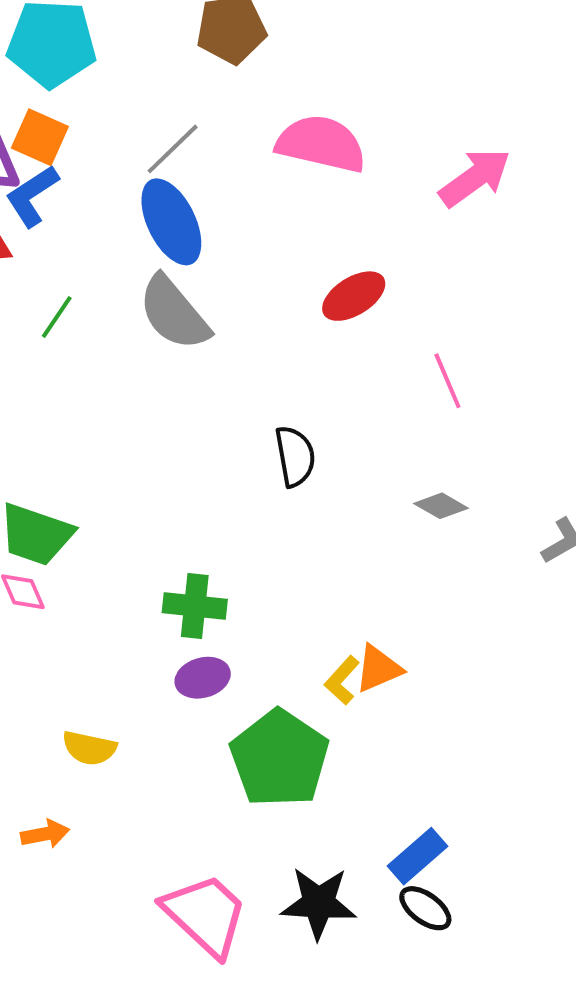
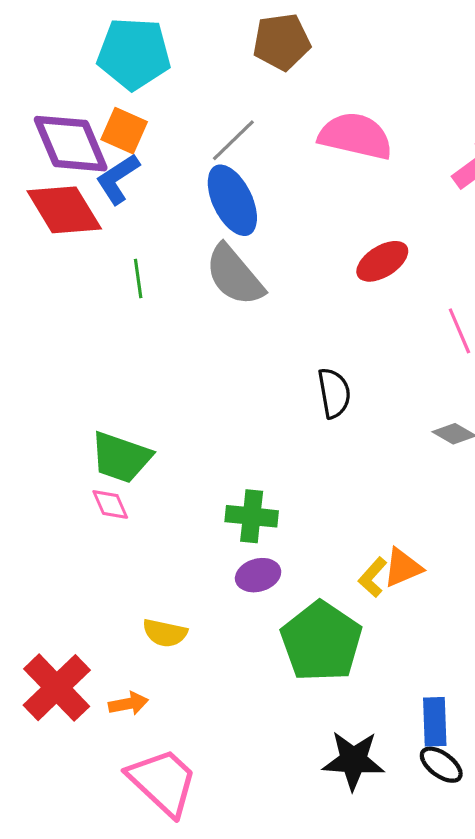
green line: (57, 317) -> (138, 278), turned -42
blue rectangle: (418, 856) -> (435, 722), turned -51
pink trapezoid: (205, 915) -> (163, 782), moved

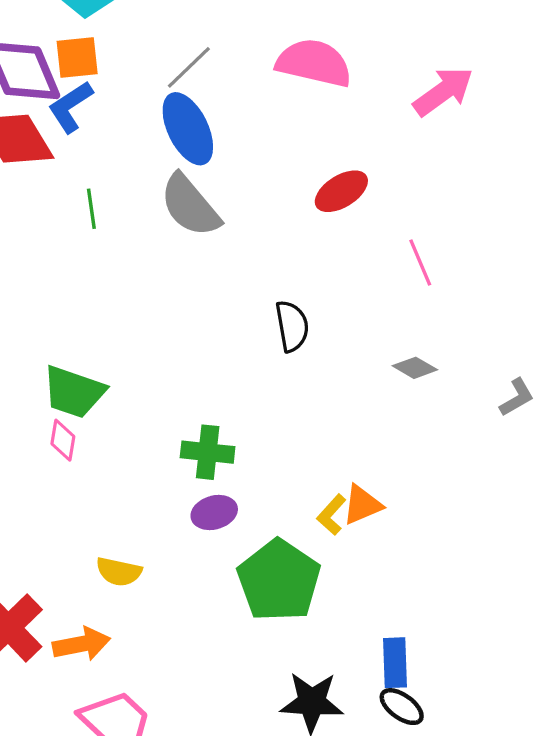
orange square: (124, 131) -> (77, 57), turned -30
pink diamond: (110, 504) -> (63, 440), turned 33
orange arrow: (128, 704) -> (82, 644), size x1.4

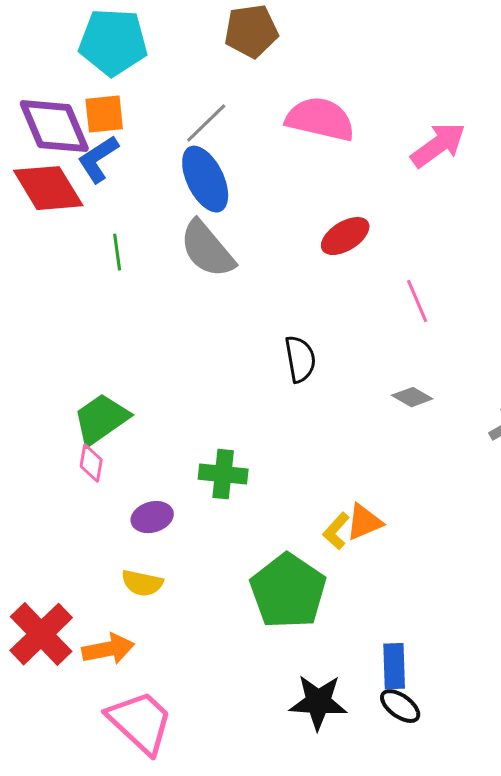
green trapezoid: (74, 392) -> (101, 419), turned 126
purple ellipse: (214, 512) -> (152, 517), moved

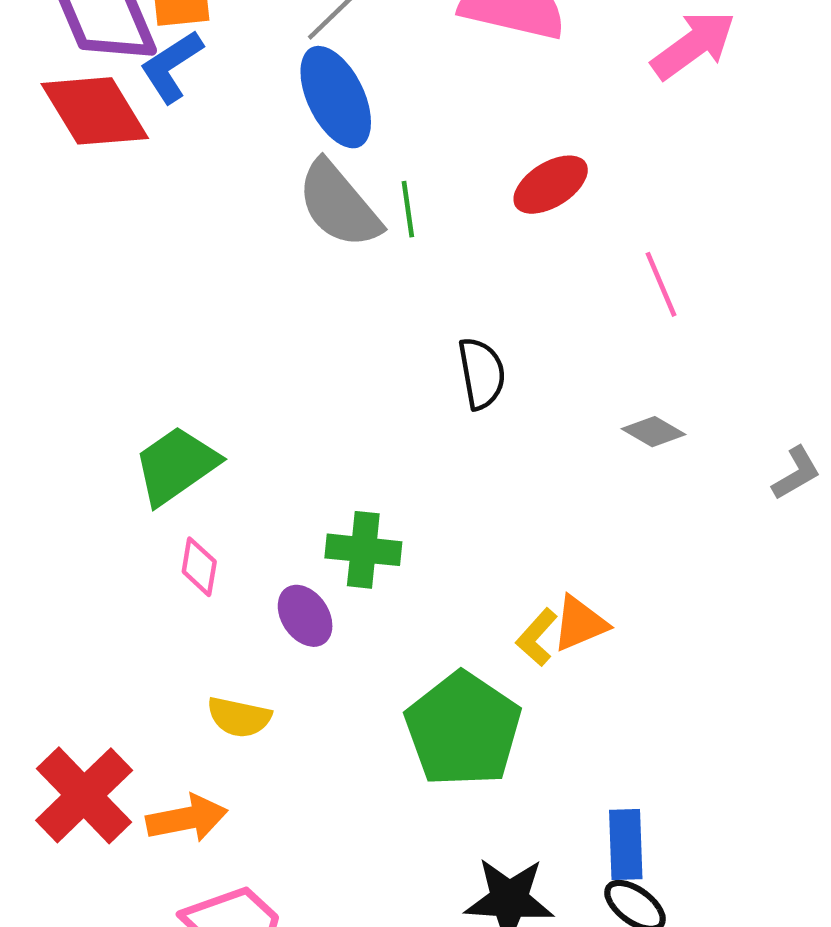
green line: (117, 252) -> (408, 209), moved
pink diamond: (91, 463) -> (199, 567), moved
purple ellipse: (152, 517) -> (305, 616), moved, turned 72

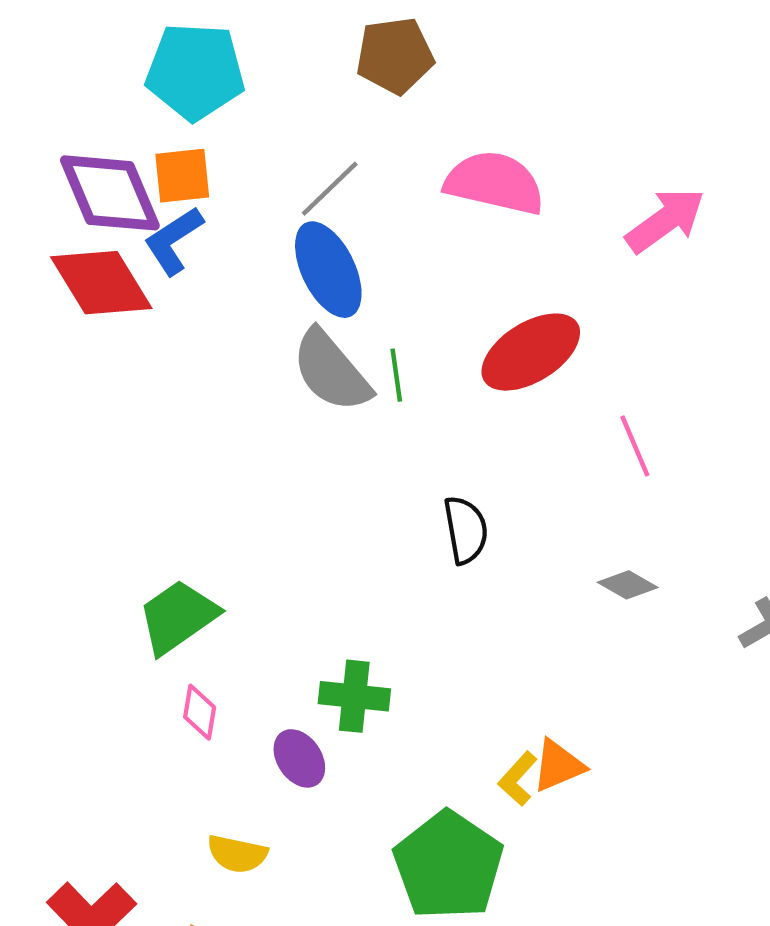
red ellipse: (551, 185) -> (531, 352), size x1.4

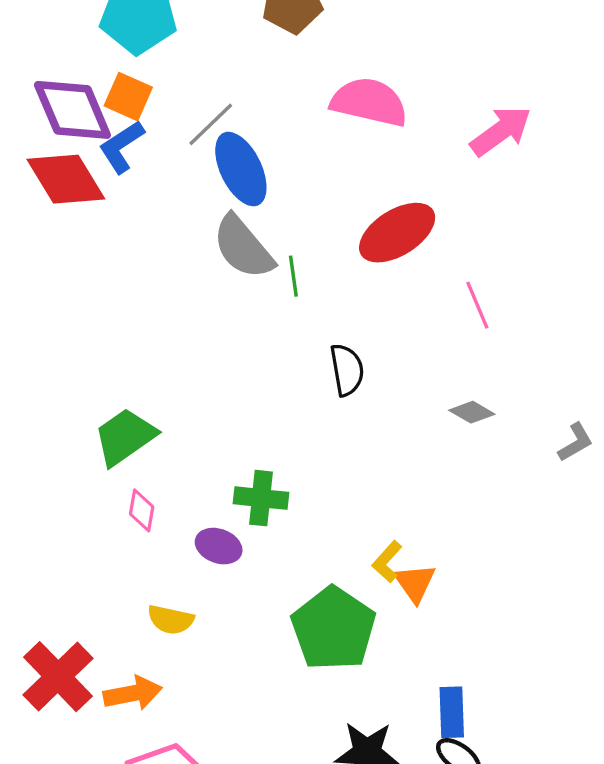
orange square: (182, 176) -> (128, 97), turned 30
gray line: (330, 189) -> (211, 124), moved
green line: (396, 375) -> (293, 276), moved
purple ellipse: (299, 758) -> (219, 546), turned -36
orange triangle: (558, 766) -> (415, 583), moved, turned -42

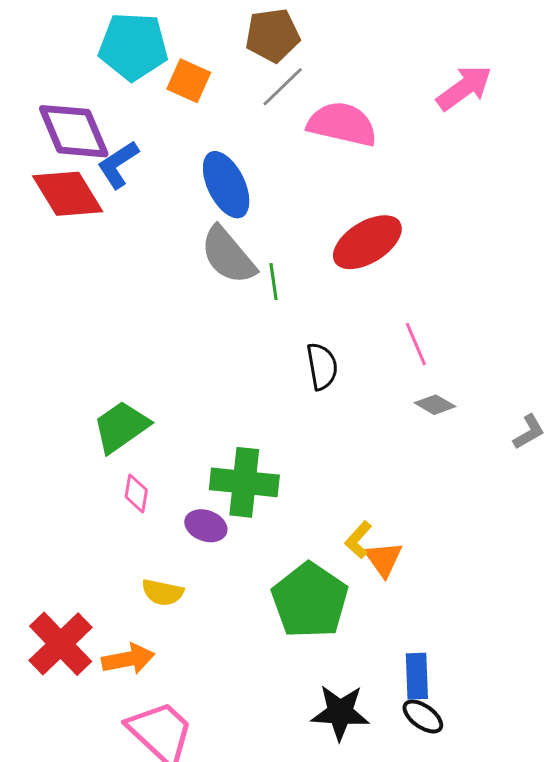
orange square: (128, 97) -> (189, 81), moved
gray line: (211, 124) -> (283, 87), moved
pink arrow: (501, 131) -> (464, 88), moved
pink line: (477, 305) -> (416, 344), moved
green cross: (261, 498) -> (244, 482), size x1.4

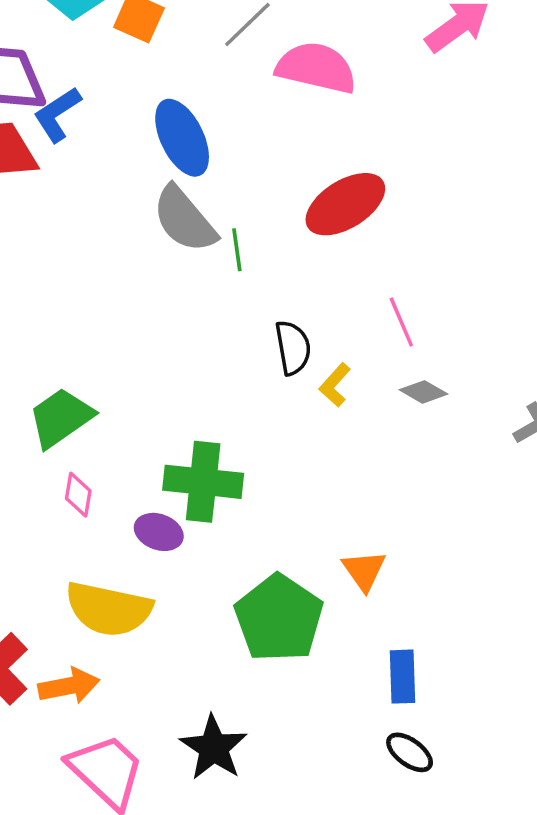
yellow L-shape: (358, 540) -> (335, 385), moved
yellow semicircle: (163, 592) -> (109, 609), size x1.8
blue rectangle: (417, 676) -> (403, 677), moved
black star: (340, 712) -> (214, 748), moved, turned 30

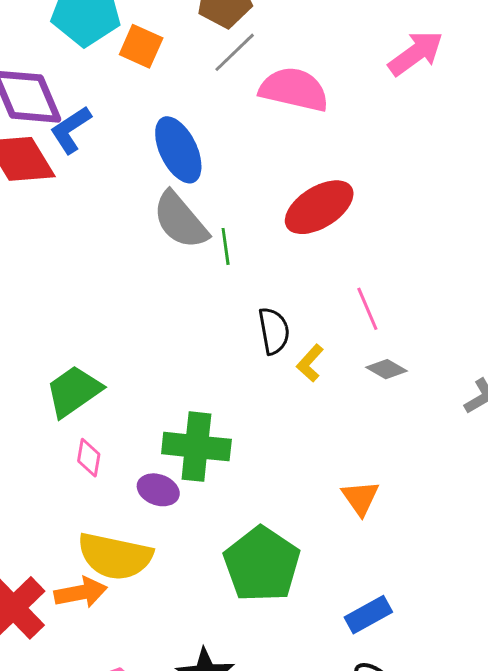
orange triangle: (364, 570) -> (360, 498), moved
blue rectangle: (403, 677) -> (368, 615), turned 63
orange arrow: (69, 686) -> (81, 592), moved

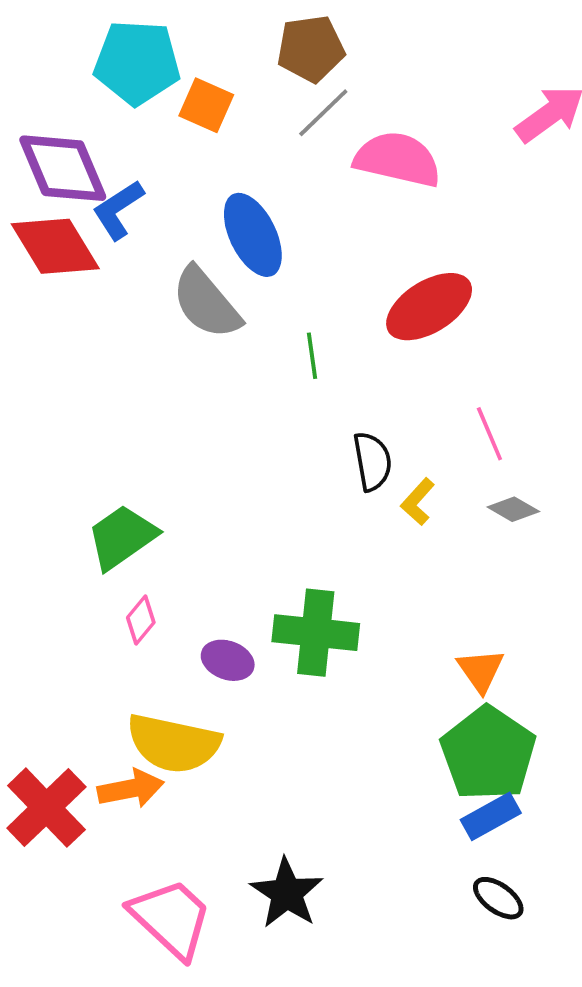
gray semicircle: (180, 220) -> (206, 303), moved
green cross: (196, 447) -> (316, 633), moved
pink diamond: (89, 458) -> (141, 620), turned 30
green pentagon: (262, 564) -> (488, 753), moved

